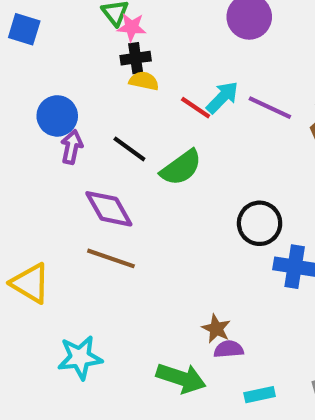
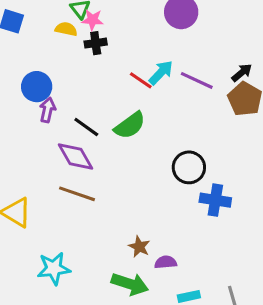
yellow semicircle: (144, 81) -> (66, 29), moved
black line: (129, 149) -> (86, 127), moved
brown star: (216, 329) -> (139, 247), moved

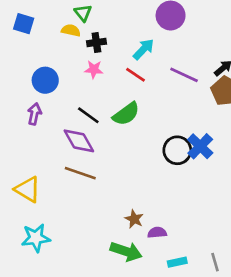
pink star: (93, 20) -> (94, 69), moved
cyan arrow: (161, 73) -> (144, 49), moved
purple arrow: (47, 110) -> (34, 114), moved
blue cross: (215, 200) -> (200, 146), moved, turned 35
cyan star: (54, 268) -> (36, 238), moved

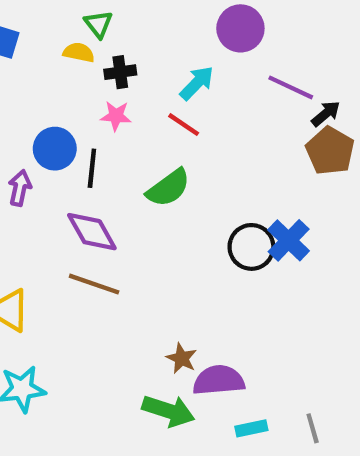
purple line: (184, 75) -> (291, 87), moved
blue circle: (45, 80) -> (55, 149), moved
black line: (88, 115) -> (92, 168), moved, turned 60
purple semicircle: (157, 232) -> (219, 380), size x1.6

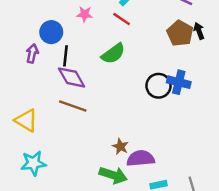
black arrow: (326, 114) -> (199, 31), moved, turned -70
brown pentagon: (330, 151) -> (180, 33), moved
black line: (92, 168) -> (66, 56), moved
blue cross: (289, 240) -> (179, 82), turned -30

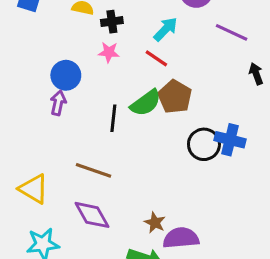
brown pentagon: (180, 33) -> (175, 97), moved
purple arrow: (32, 54) -> (58, 103), moved
black line: (66, 56) -> (113, 118), moved
purple diamond: (71, 77) -> (92, 215), moved

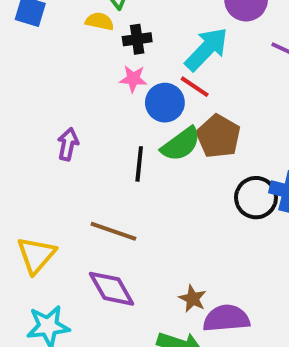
cyan arrow: (166, 29) -> (206, 49), size x1.4
blue circle: (66, 75) -> (165, 103), moved
yellow triangle: (34, 189) -> (36, 255), turned 40

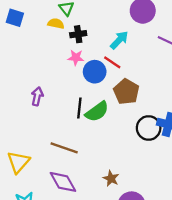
cyan arrow: (206, 49) -> (119, 40), size x0.7
green semicircle: (181, 144) -> (97, 112), moved
brown star: (193, 299) -> (111, 178), moved

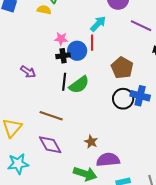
black cross: (78, 34) -> (63, 56), moved
red line: (112, 62) -> (92, 43), turned 56
brown pentagon: (126, 92) -> (122, 68), moved
purple arrow: (37, 96) -> (28, 72), turned 112

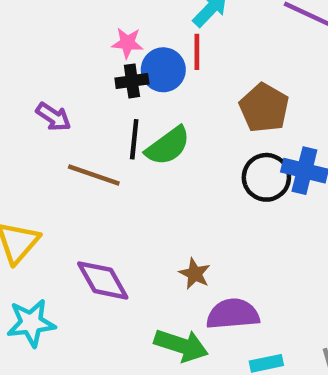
brown line: (51, 116) -> (94, 175), moved

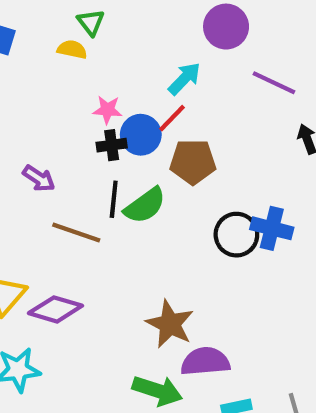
red line: (197, 52) -> (172, 118), turned 44
brown pentagon: (264, 108) -> (193, 162), moved, turned -30
brown star: (195, 274) -> (170, 324), size x1.6
purple diamond: (103, 280) -> (55, 309), moved, turned -44

